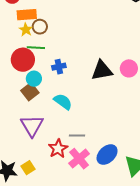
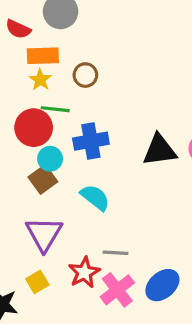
brown circle: (40, 27) -> (85, 75), moved
blue cross: (59, 67) -> (91, 141), size x1.5
yellow square: (28, 168) -> (37, 282), moved

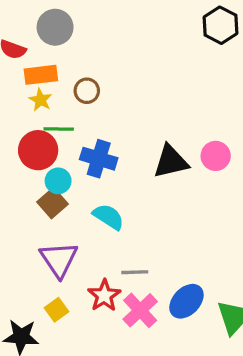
blue cross: (91, 141) -> (99, 159), turned 32

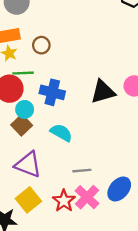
purple triangle: (59, 259) -> (28, 165), turned -32
red star: (104, 296) -> (64, 201), moved
yellow square: (56, 310) -> (28, 200), size x1.5

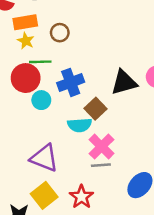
blue cross: (52, 92) -> (71, 82), turned -35
brown square: (22, 125) -> (95, 109), moved
cyan semicircle: (61, 133) -> (80, 125), turned 145
pink cross: (87, 197) -> (102, 147), moved

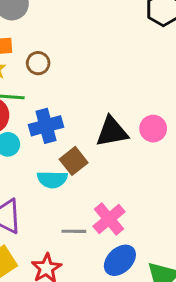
pink cross: (102, 147) -> (109, 219), moved

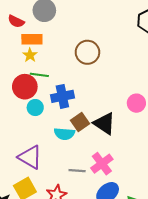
brown circle: (38, 63) -> (87, 52), moved, size x1.5
black triangle: (112, 132) -> (104, 123), moved, turned 40

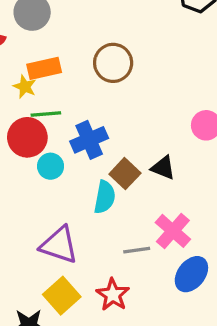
orange rectangle: (32, 39) -> (44, 68), moved
black triangle: (104, 123) -> (163, 168), size x0.7
cyan semicircle: (64, 134) -> (105, 197), turned -72

